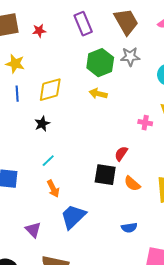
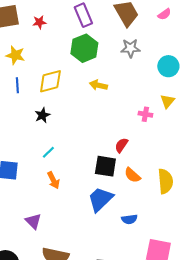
green hexagon: (100, 63) -> (84, 48), moved
blue trapezoid: (73, 217) -> (100, 199), moved

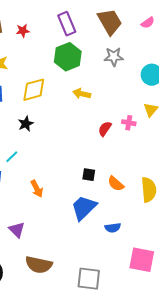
red semicircle: (121, 145) -> (105, 129), moved
cyan line: (48, 152) -> (12, 157), moved
black square: (105, 166) -> (89, 175), size x0.6

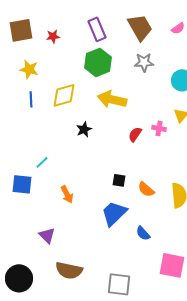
yellow arrow: (82, 94) -> (112, 99), size x1.6
black star: (26, 124) -> (84, 129), moved
blue semicircle: (113, 228) -> (143, 233), turned 56

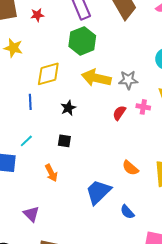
gray star: (144, 62) -> (128, 80), moved
blue line: (31, 99) -> (30, 102), moved
black square: (119, 180) -> (64, 141), moved

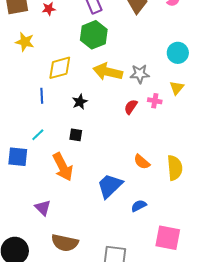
orange arrow: (51, 173) -> (63, 167), size x1.6
blue semicircle: (127, 212) -> (139, 206), turned 105

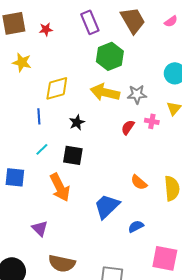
green hexagon: (94, 35) -> (110, 56), moved
cyan line: (38, 135) -> (42, 149), moved
black square: (76, 135) -> (73, 155), size x1.5

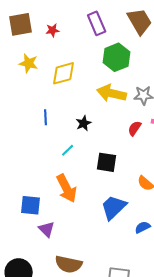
yellow diamond: (57, 88) -> (64, 73), moved
cyan line: (42, 149) -> (68, 150), moved
black square: (73, 155) -> (107, 162), moved
blue square: (15, 177) -> (31, 205), moved

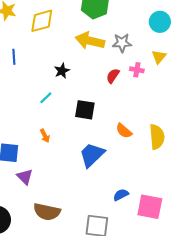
blue line: (46, 117) -> (14, 57), moved
orange arrow: (67, 188) -> (45, 136), size x0.5
blue semicircle: (143, 227) -> (121, 195), moved

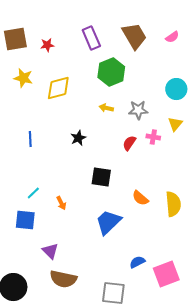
yellow arrow: (90, 41) -> (106, 108), size x0.5
blue line: (14, 57) -> (30, 139), moved
cyan line: (46, 98) -> (33, 193), moved
purple triangle: (25, 177) -> (50, 251), moved
pink square: (150, 207) -> (166, 274), turned -32

